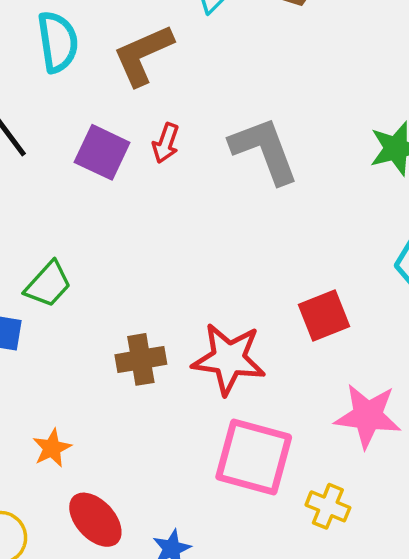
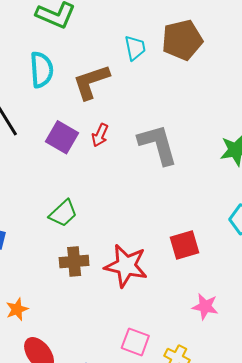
green trapezoid: (48, 284) -> (63, 213), moved
pink star: (368, 416) -> (205, 307), size x0.7
pink square: (254, 457) -> (135, 342), moved, size x0.6

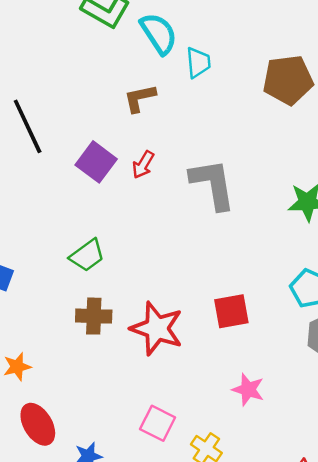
brown pentagon: (182, 40) -> (288, 80), moved
cyan semicircle: (41, 70) -> (159, 33), moved, turned -36
brown L-shape: (91, 82) -> (140, 98), size x0.7

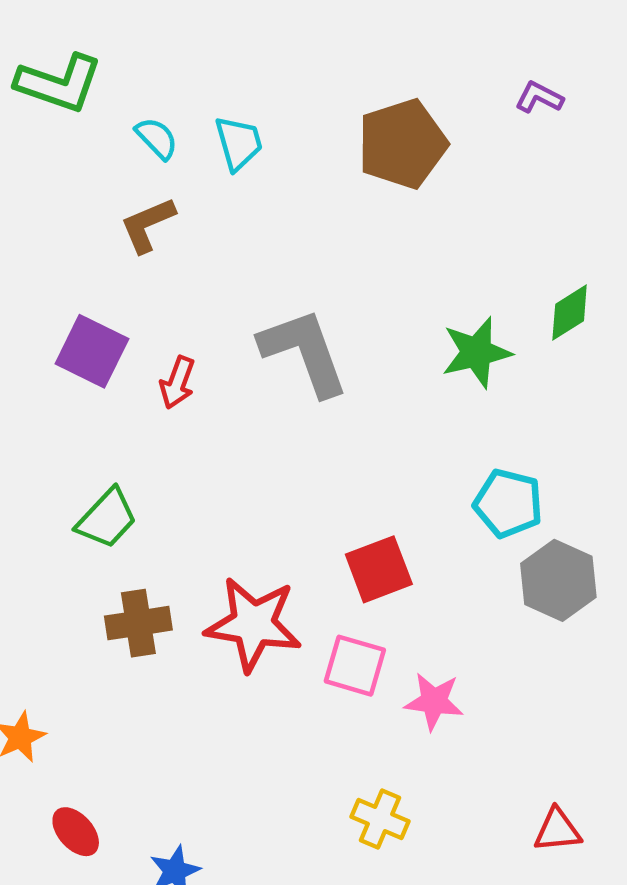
cyan semicircle: (159, 33) -> (157, 138), moved, size x0.6
red arrow: (143, 165) -> (177, 382), moved
pink square: (158, 423) -> (355, 666), moved
red ellipse: (38, 424) -> (76, 832), size x0.7

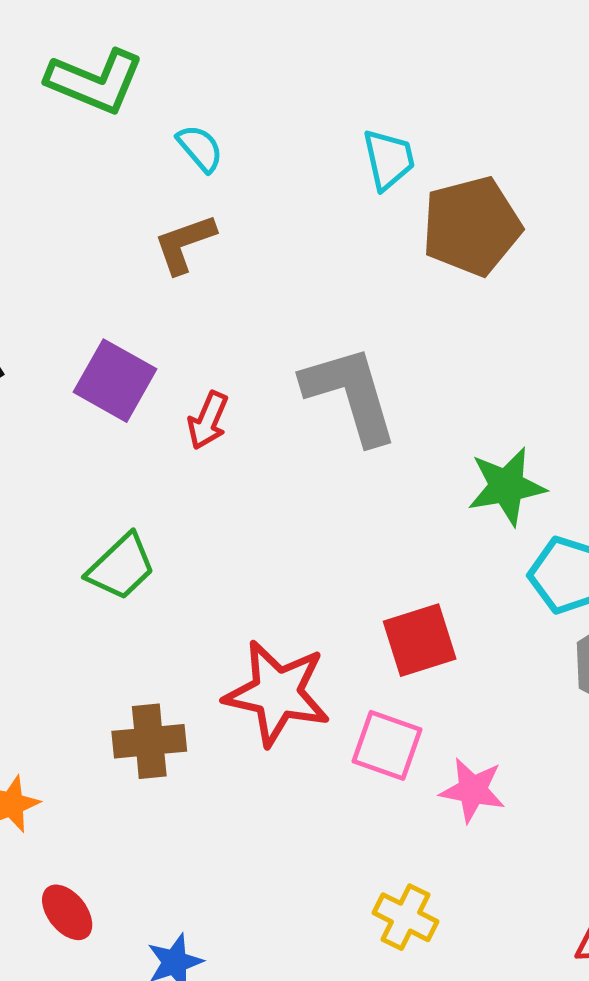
cyan trapezoid: (239, 143) -> (389, 159), moved
brown pentagon: (402, 144) -> (472, 226), moved
green star: (477, 352) -> (507, 486), moved
brown cross: (138, 623) -> (149, 741), moved

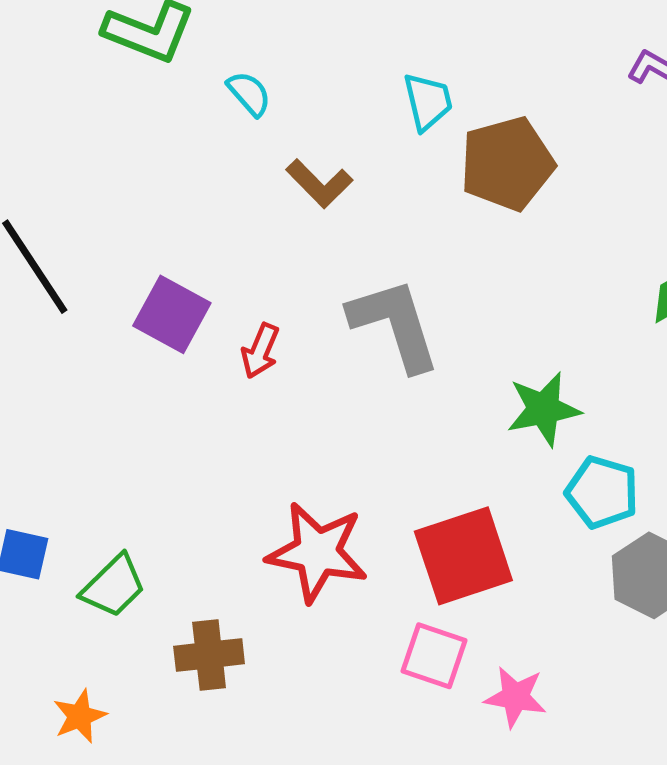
brown L-shape: (185, 244) -> (319, 184), moved, turned -114
green trapezoid: (121, 567) -> (113, 586), moved
red square: (420, 640) -> (463, 556), size x1.4
red star: (277, 693) -> (317, 552), moved

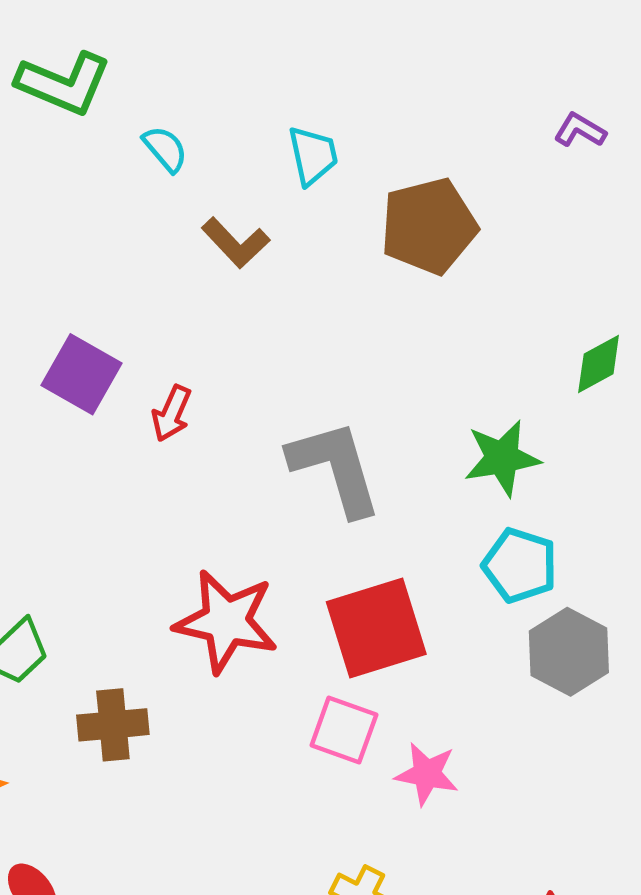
cyan trapezoid: (428, 102) -> (313, 156), moved
gray L-shape: (395, 324) -> (335, 468), moved
green star: (544, 409) -> (502, 458), moved

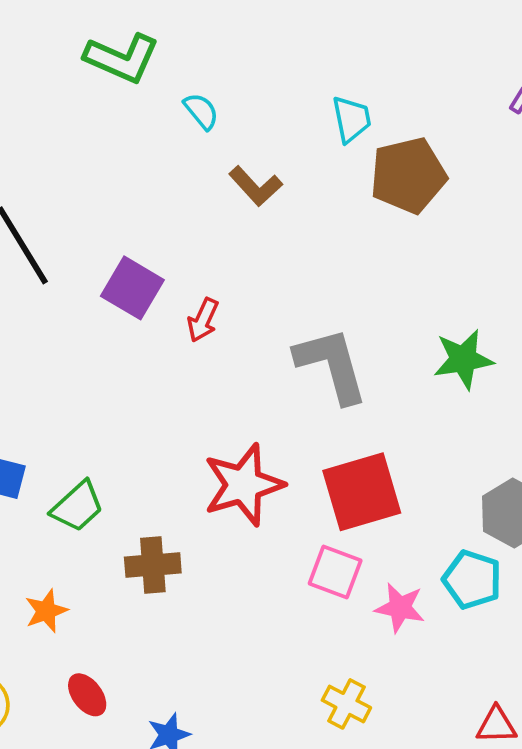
cyan trapezoid: (313, 156) -> (352, 119), moved
cyan pentagon: (520, 565) -> (472, 580), moved
red star: (226, 621) -> (243, 485), turned -30

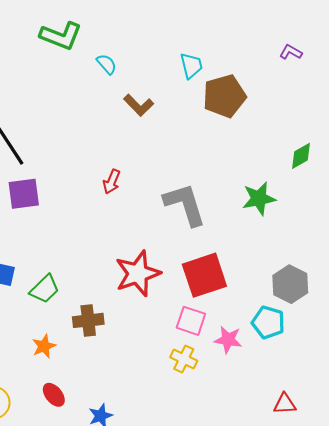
purple square: (132, 288) -> (24, 194), moved, turned -36
orange star: (46, 611) -> (44, 346), moved
yellow cross: (346, 704) -> (184, 359), moved

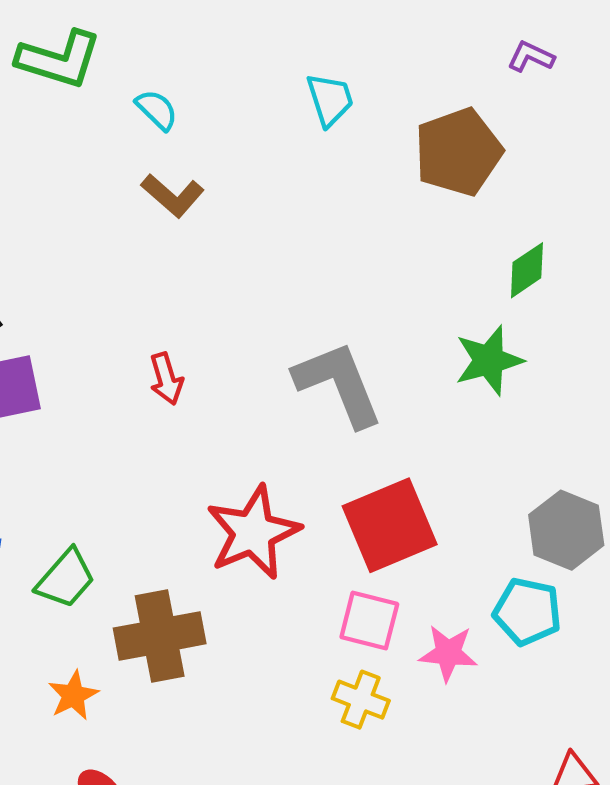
brown pentagon: (224, 96) -> (458, 152), moved
brown L-shape: (139, 105) -> (173, 195), moved
green diamond: (301, 156) -> (527, 270), moved
red arrow: (112, 182) -> (166, 379), moved, turned -35
brown cross: (88, 320) -> (160, 636), size x1.4

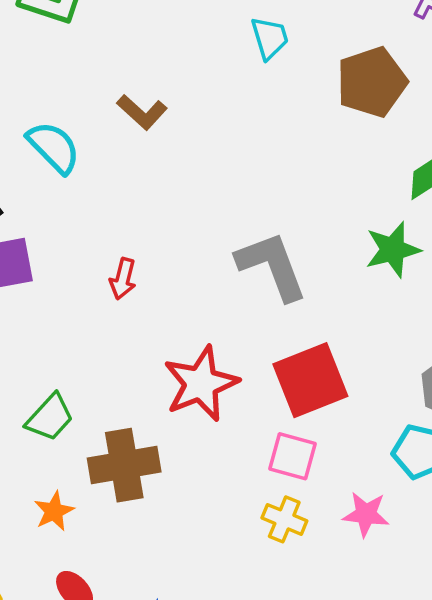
cyan semicircle: (157, 110) -> (54, 147), moved, size x1.6
red arrow: (166, 379) -> (123, 279), moved, turned 30
pink star: (448, 653) -> (366, 514), moved

